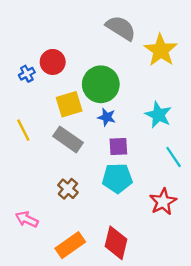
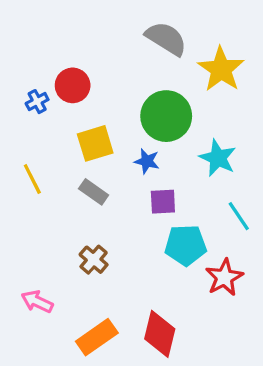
green circle: (101, 84) -> (166, 116), moved
gray rectangle: (68, 139) -> (94, 192), size x0.7
cyan pentagon: (117, 178) -> (186, 245), moved

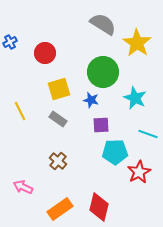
blue cross: (37, 102) -> (10, 42), moved
cyan line: (239, 216) -> (148, 134), turned -36

